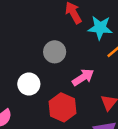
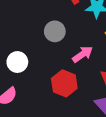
white circle: (29, 84) -> (17, 62), moved

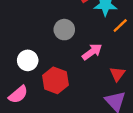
red hexagon: (64, 83) -> (55, 80), moved

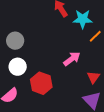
gray circle: (64, 30) -> (15, 41), moved

